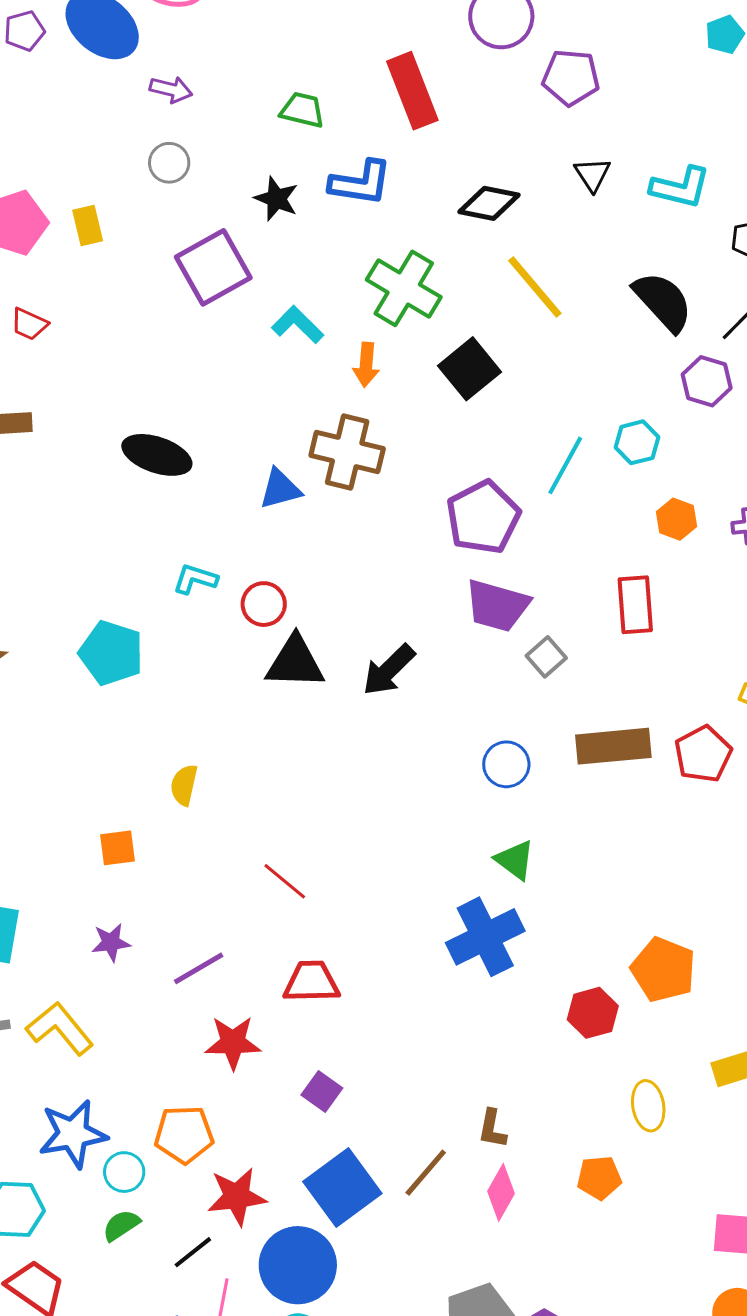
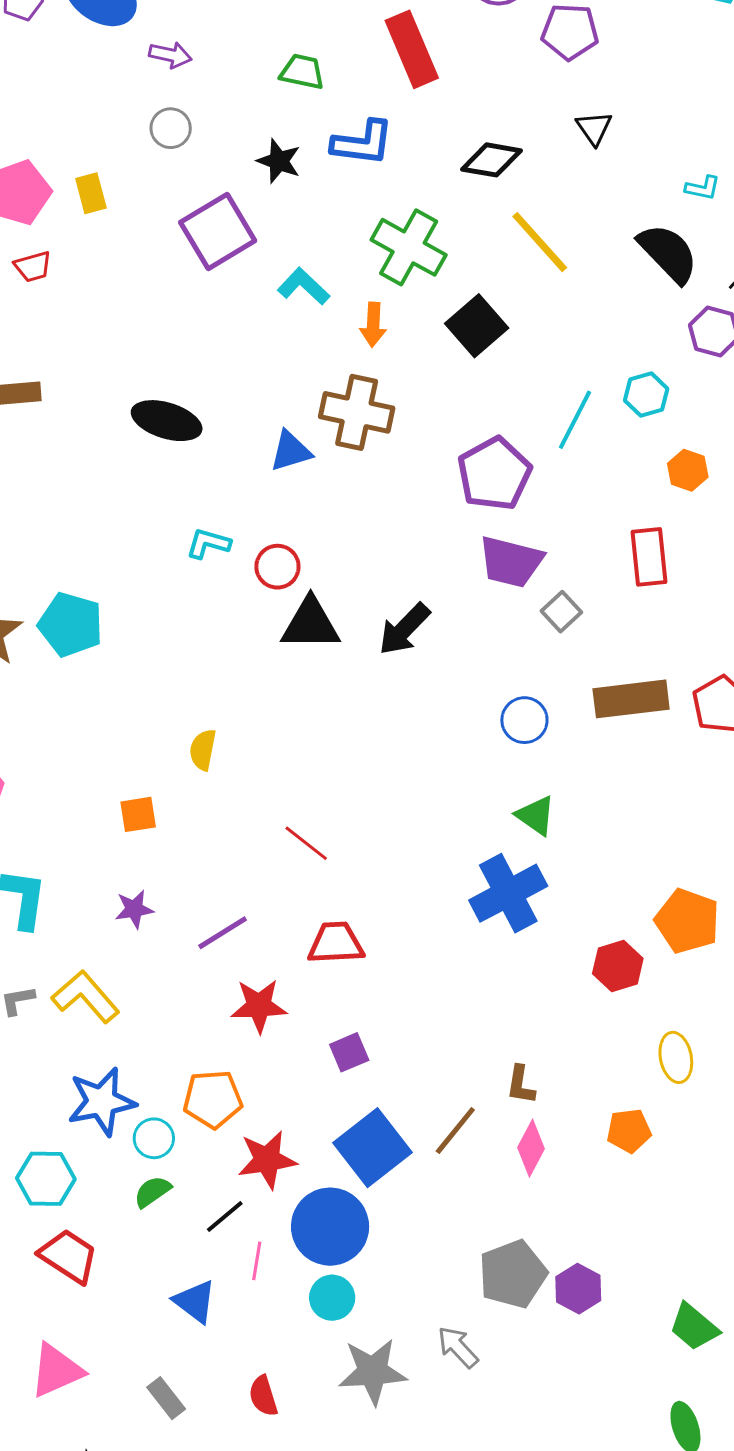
cyan L-shape: (680, 187) -> (703, 188), moved, size x0.6
red trapezoid: (29, 324) -> (33, 266), moved, turned -39
cyan pentagon: (111, 653) -> (71, 625), moved
purple square: (322, 1092) -> (349, 1052), turned 33

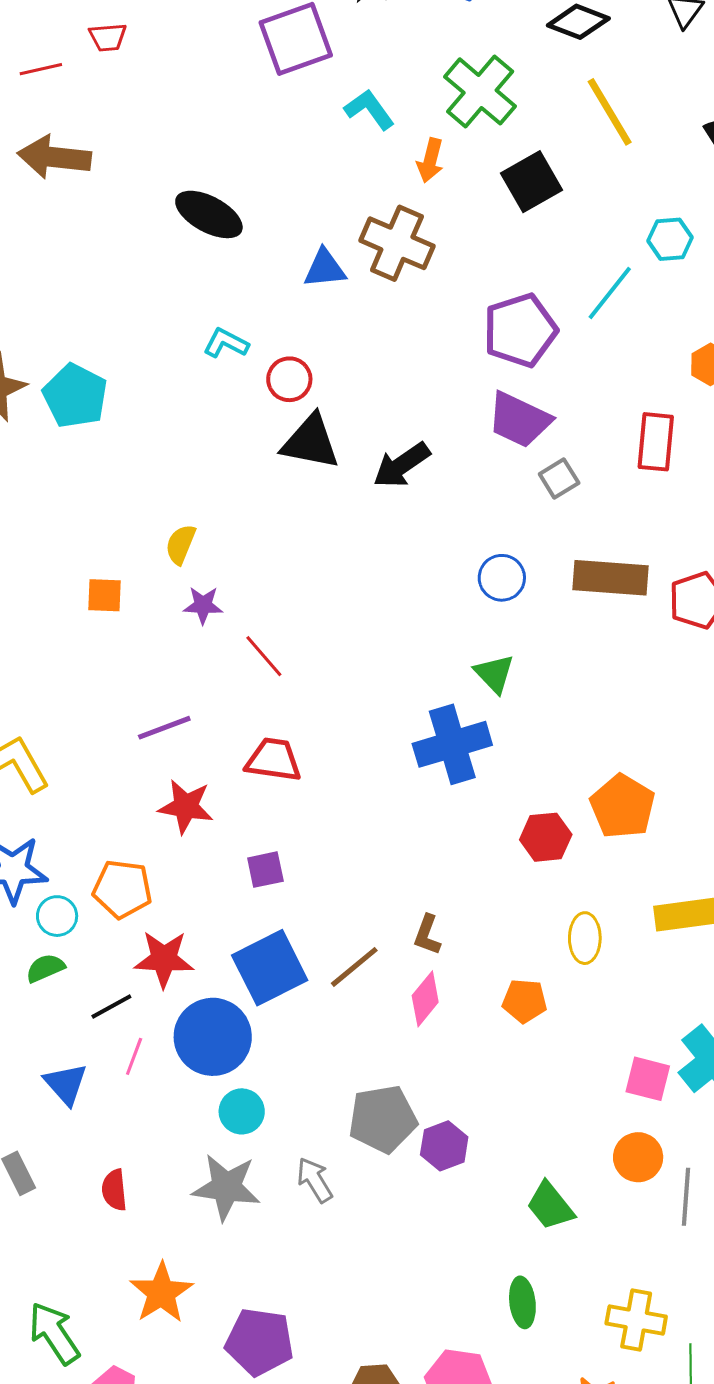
cyan hexagon: (646, 395) -> (670, 239), moved
purple star: (134, 909) -> (203, 605), moved
cyan circle: (332, 1298) -> (242, 1111), moved

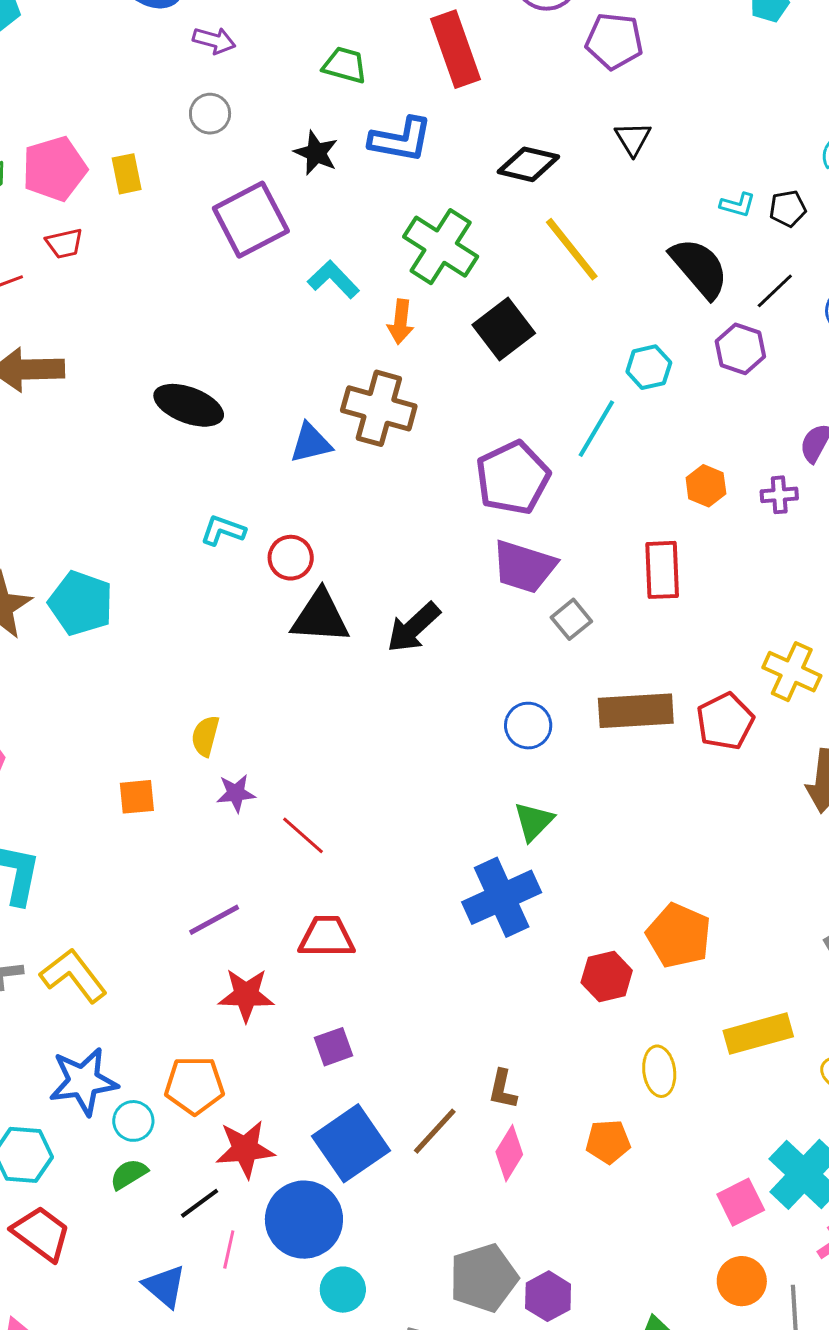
green triangle: (494, 674) -> (534, 821), turned 36
pink square: (648, 1079) -> (741, 1202), turned -33

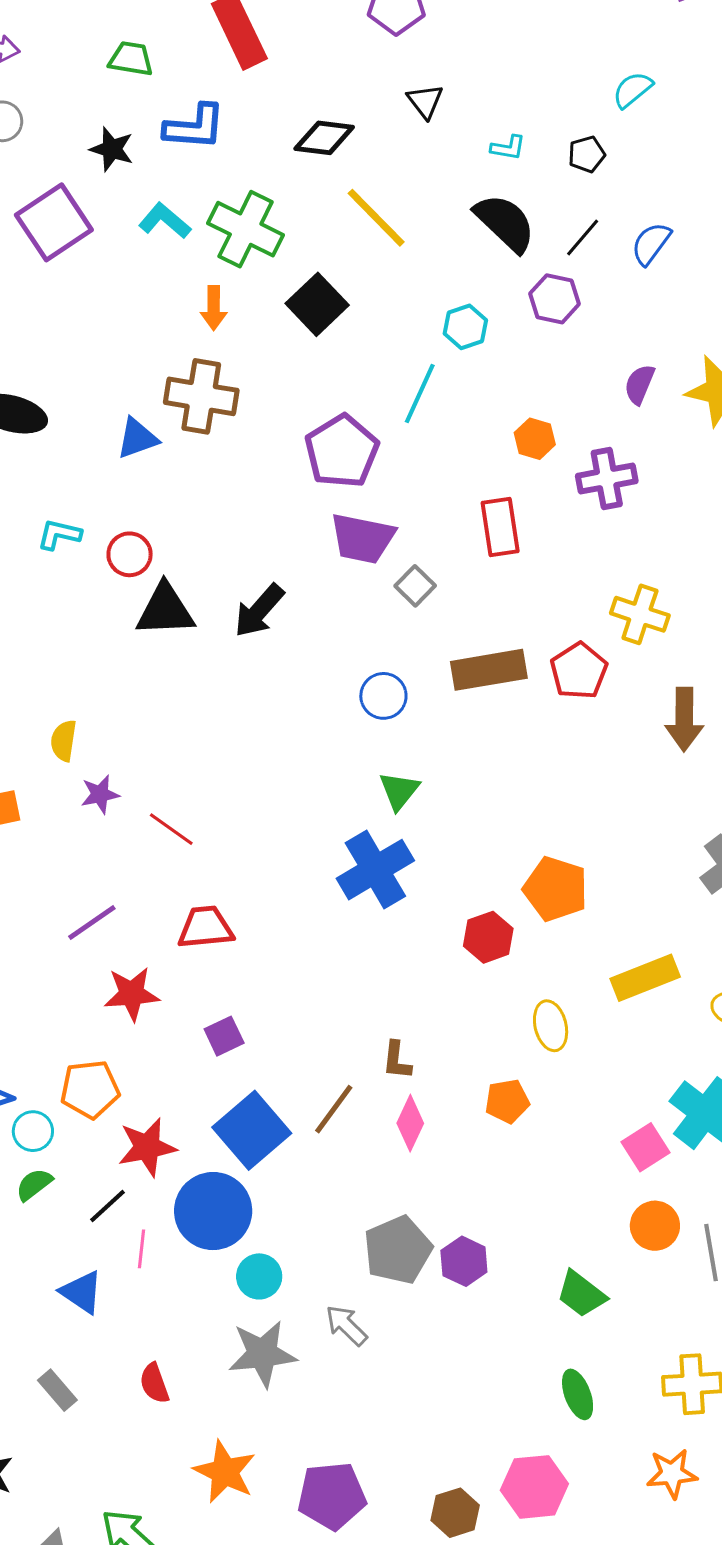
cyan L-shape: (738, 205) -> (508, 148), moved
cyan L-shape: (333, 279) -> (165, 221), moved
purple cross: (779, 495) -> (607, 479), moved, size x1.6

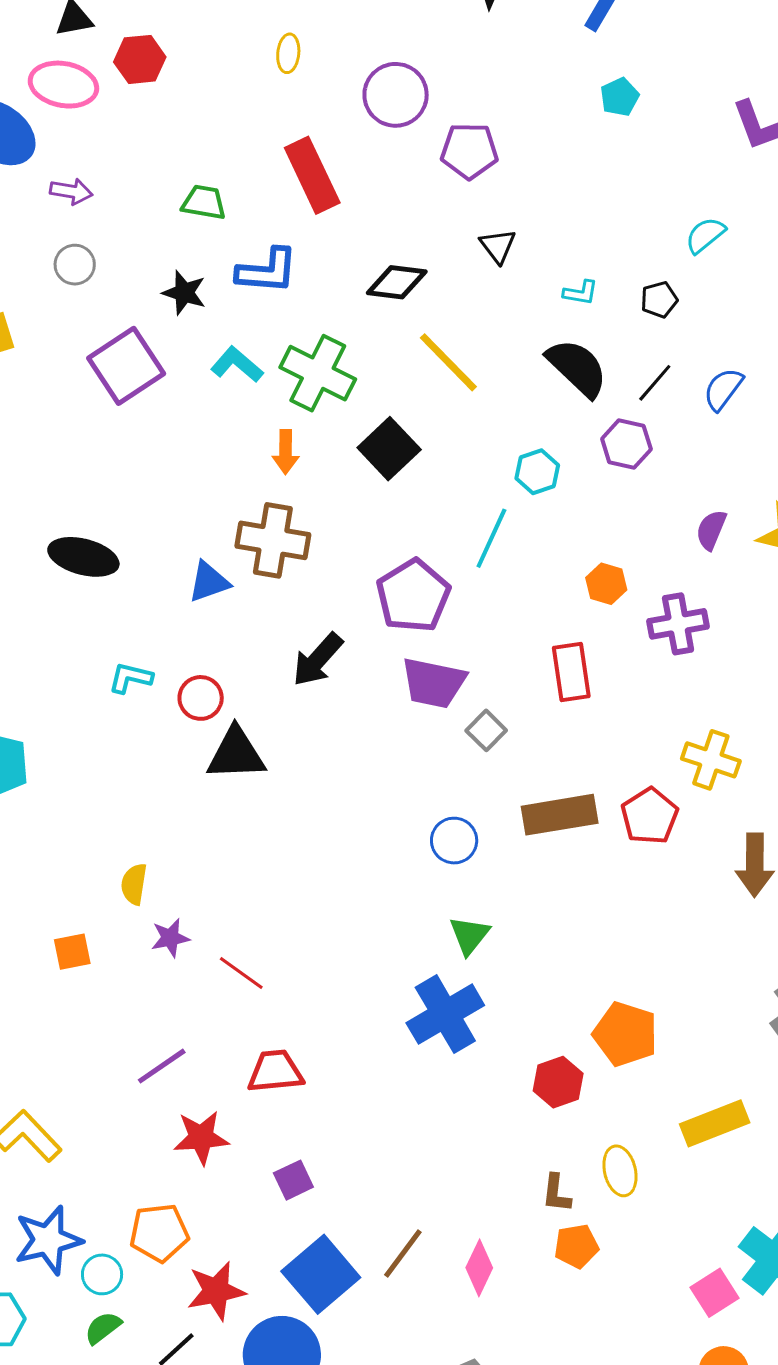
black arrow: (259, 611) -> (318, 660), moved
brown L-shape: (397, 1060) -> (556, 1193), moved

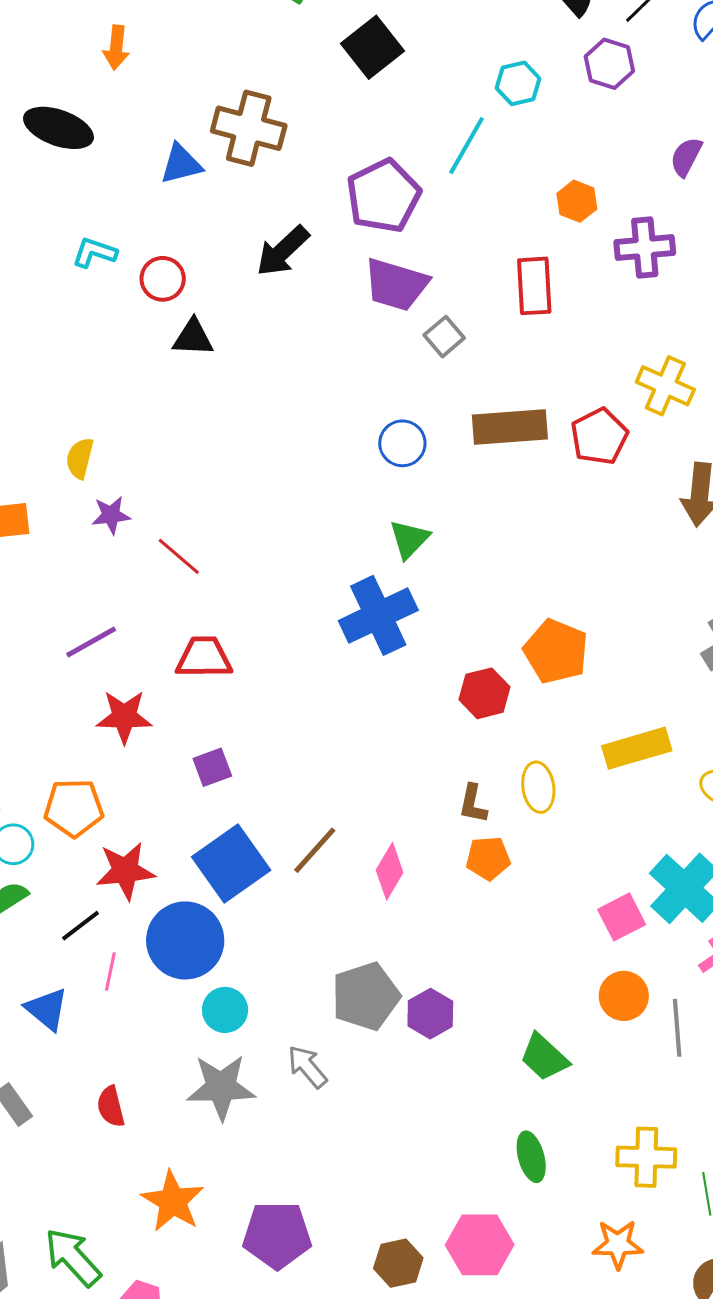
orange arrow: (286, 452) -> (116, 48), moved
black triangle: (236, 754) -> (193, 338), size x0.7

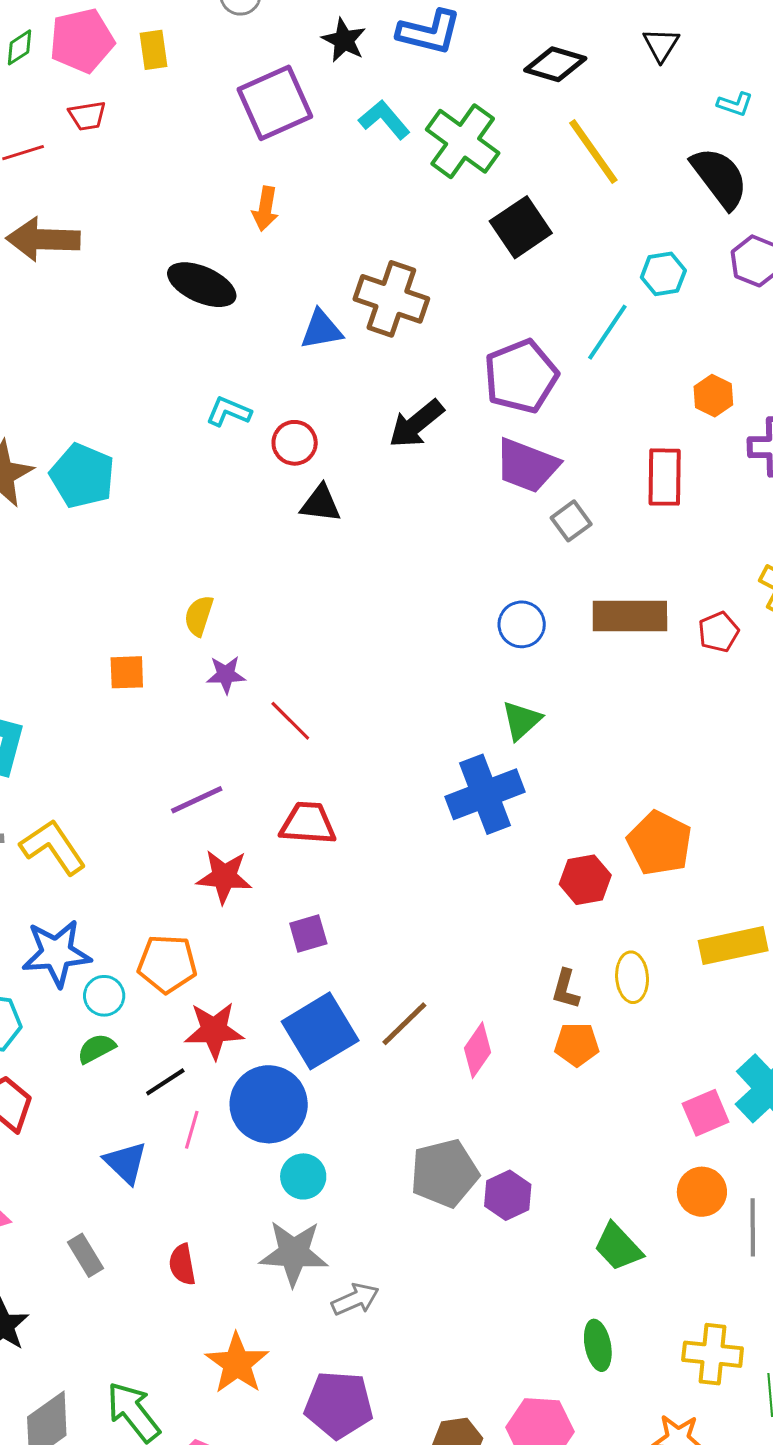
red pentagon: (599, 436) -> (719, 632), size x0.7
gray arrow: (307, 1067) -> (355, 1299), moved, turned 102

